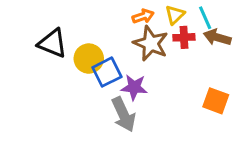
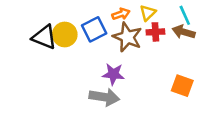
cyan line: (205, 18) -> (185, 15), moved
yellow circle: (89, 59) -> (65, 35), moved
blue square: (107, 72) -> (94, 29), moved
gray arrow: (124, 114) -> (104, 97), turned -56

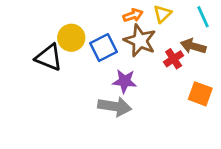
blue square: (94, 29) -> (103, 48), moved
red cross: (155, 32) -> (174, 59), moved, turned -30
brown arrow: (184, 32) -> (193, 46), moved
black triangle: (44, 37) -> (49, 57), moved

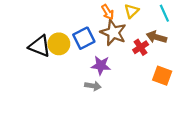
orange arrow: (133, 15) -> (108, 12), turned 77
yellow circle: (71, 38) -> (59, 44), moved
gray arrow: (115, 106) -> (93, 86), size x0.6

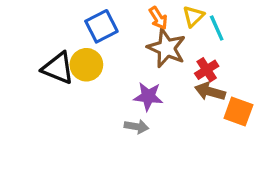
cyan line: (164, 13) -> (217, 28), moved
brown arrow: (156, 37) -> (210, 91), moved
blue square: (84, 38) -> (101, 26), moved

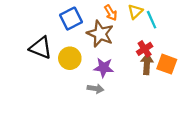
brown star: (167, 48) -> (100, 34), moved
yellow circle: (86, 65) -> (70, 58), moved
brown arrow: (210, 91) -> (147, 64), turned 78
orange square: (238, 112) -> (167, 64), moved

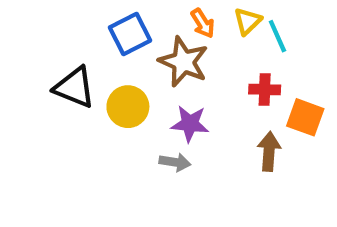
red cross: (145, 49) -> (265, 90), turned 35
brown arrow: (147, 64) -> (269, 151), moved

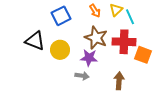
brown star: (183, 62) -> (96, 38), moved
red cross: (265, 90) -> (124, 42), size x1.6
brown arrow: (269, 151) -> (119, 81), moved

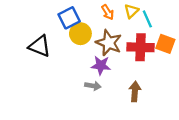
yellow circle: (60, 50) -> (80, 34), moved
orange square: (143, 55) -> (165, 44), moved

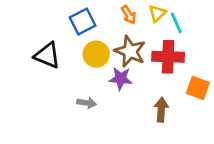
yellow circle: (80, 34) -> (96, 54), moved
orange square: (165, 44) -> (198, 88), moved
gray arrow: (93, 86) -> (87, 103), moved

